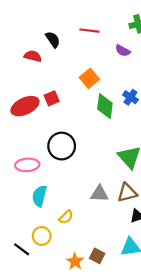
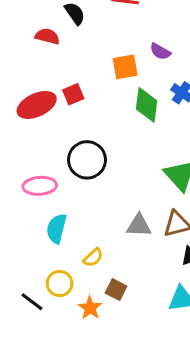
purple semicircle: (123, 51) -> (160, 52), moved
orange square: (89, 78) -> (125, 67), turned 30
brown square: (97, 256) -> (116, 290), moved
orange star: (75, 261) -> (90, 308), moved

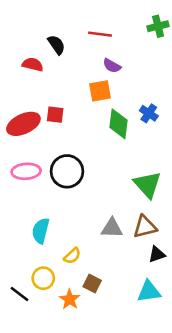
purple semicircle: (160, 52) -> (112, 66), moved
red square: (73, 94) -> (55, 115), turned 30
pink ellipse: (40, 186) -> (26, 171), moved

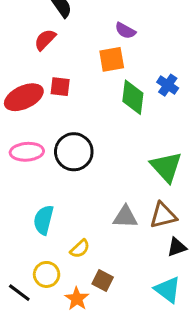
red semicircle: (33, 64) -> (45, 40), moved, turned -60
cyan triangle: (149, 291) -> (168, 290), turned 45

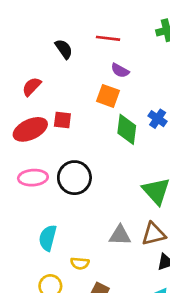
red semicircle: (45, 40) -> (32, 87), moved
orange square: (112, 59) -> (108, 96), turned 30
yellow semicircle: (80, 249) -> (80, 263), turned 48

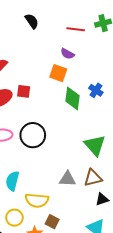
red line: (108, 38) -> (76, 29), moved
black semicircle: (64, 49) -> (32, 21), moved
yellow semicircle: (80, 263) -> (37, 200), size x1.6

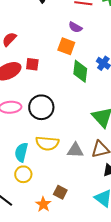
yellow semicircle: (37, 200) -> (47, 143), moved
yellow circle: (14, 218) -> (23, 174), moved

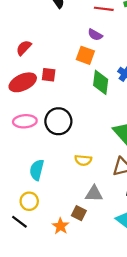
yellow semicircle: (47, 143) -> (83, 160), moved, size x0.7
gray triangle: (75, 150) -> (94, 194), moved
yellow circle: (23, 174) -> (29, 201), moved

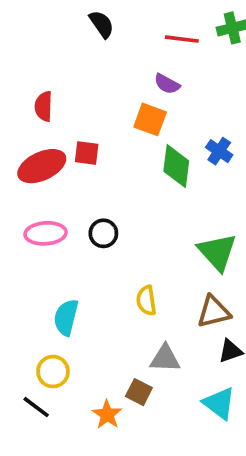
red semicircle: (24, 48) -> (44, 106), turned -42
black circle: (58, 121) -> (103, 233), size x0.6
yellow semicircle: (83, 160) -> (146, 301), turned 77

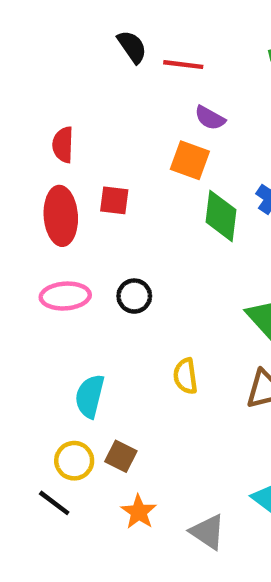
red line: (182, 39) -> (183, 65), moved
red ellipse: (42, 166) -> (61, 216), turned -69
gray triangle: (165, 358) -> (208, 532), moved, turned 32
brown square: (139, 392) -> (121, 456), moved

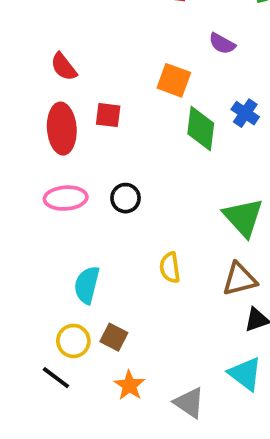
purple semicircle: (210, 118) -> (222, 44), moved
red semicircle: (63, 145) -> (64, 67), turned -40

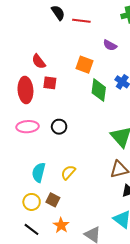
red semicircle: (64, 67) -> (39, 62), moved
yellow semicircle: (170, 268) -> (68, 172), moved, turned 49
black line: (56, 378) -> (32, 229), moved

